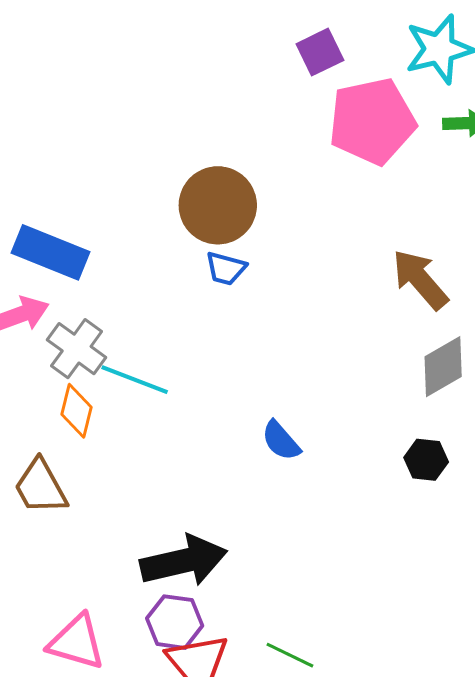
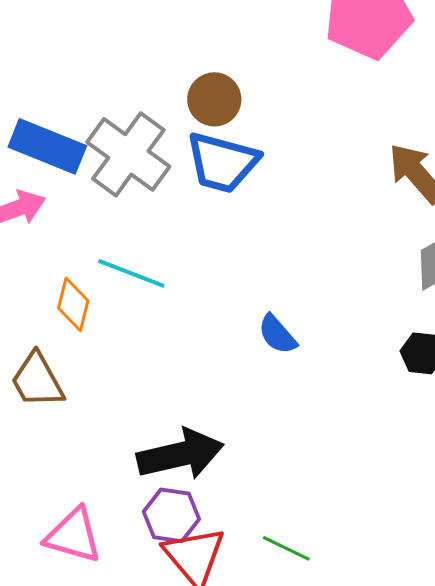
brown circle: (218, 205) -> (214, 99), size x0.7
blue trapezoid: (226, 268) -> (222, 162), size x1.8
gray cross: (77, 349) -> (128, 154), moved, size x1.4

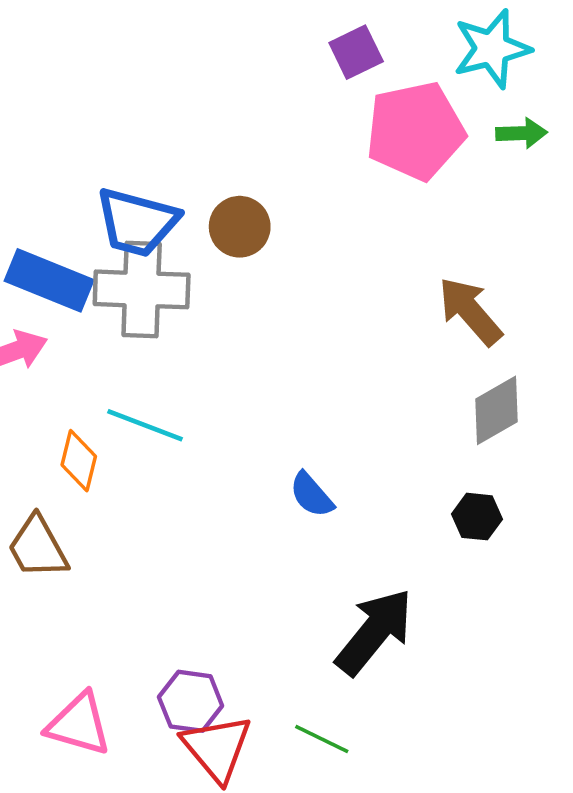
gray cross: (128, 154) -> (142, 289), turned -34
blue trapezoid: (222, 162) -> (137, 222), moved
black arrow: (180, 454) -> (374, 632), moved, turned -38

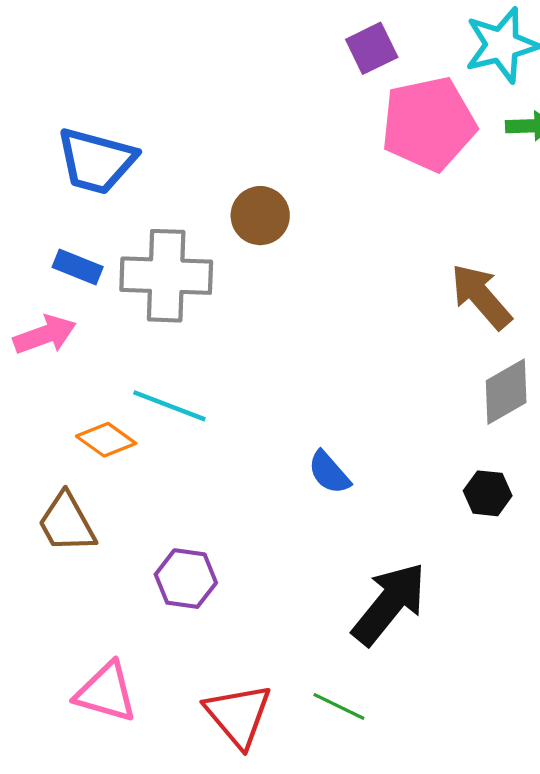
blue trapezoid: (137, 222) -> (96, 161), moved
blue rectangle: (49, 280) -> (78, 267), size x0.6
orange diamond: (79, 461) -> (106, 440), turned -68
purple hexagon: (191, 701) -> (186, 579), moved

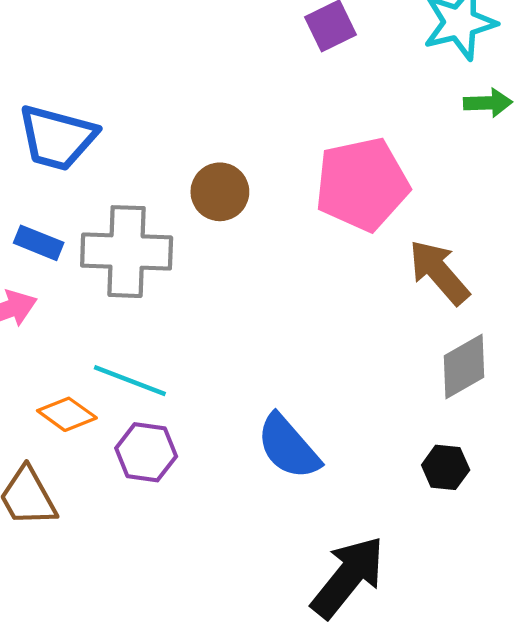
pink pentagon: (429, 124) -> (362, 184), moved
blue semicircle: (329, 473) -> (288, 447), size x1.5
purple hexagon: (186, 579) -> (146, 452), moved

